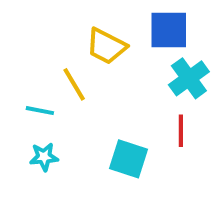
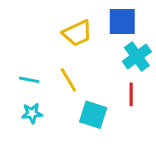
yellow trapezoid: (106, 46) -> (77, 33), turned -52
yellow line: (74, 84) -> (68, 80), moved

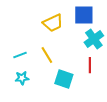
cyan line: (29, 80) -> (20, 55), turned -32

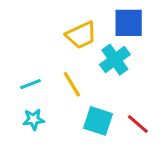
cyan cross: (94, 39) -> (115, 60), moved
red line: (90, 65) -> (138, 124), moved, turned -49

